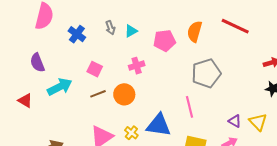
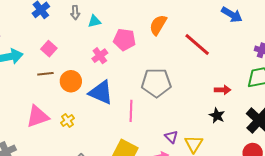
orange semicircle: (195, 32) -> (158, 25), moved
pink cross: (137, 66) -> (100, 56), moved, turned -35
blue triangle: (159, 125) -> (101, 92), moved

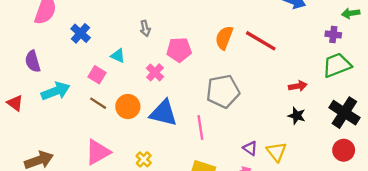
gray arrow: (75, 13) -> (145, 28), moved
cyan triangle: (94, 21) -> (118, 56), moved, turned 48
orange semicircle: (158, 25) -> (224, 38), moved
brown line: (45, 74) -> (98, 103), turned 49
yellow cross: (68, 121) -> (144, 159), moved

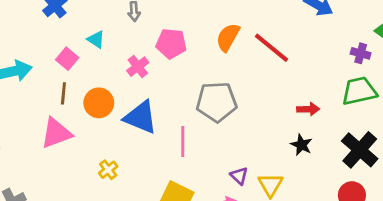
brown line: (98, 103) -> (63, 93), turned 54
pink triangle: (98, 152) -> (56, 133), moved

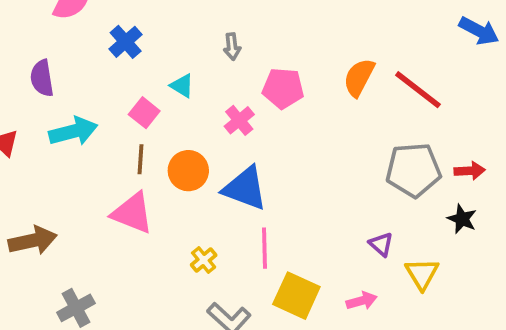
gray pentagon: (217, 102) -> (413, 170), moved
pink triangle: (56, 133) -> (132, 213), turned 44
pink line: (183, 142) -> (265, 248), moved
purple triangle: (239, 176) -> (381, 244), moved

